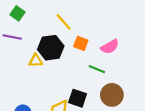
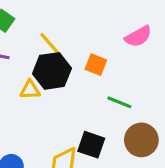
yellow line: (64, 22) -> (50, 44), moved
pink semicircle: (110, 47) -> (138, 36), moved

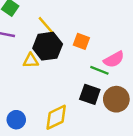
pink semicircle: (138, 36) -> (114, 59), moved
black square: (91, 145) -> (90, 94), moved

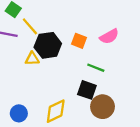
yellow line: (46, 26) -> (30, 26), moved
pink semicircle: (114, 59) -> (109, 36), moved
brown circle: (116, 99) -> (103, 107), moved

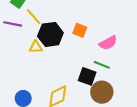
pink semicircle: (109, 36) -> (108, 43), moved
green line: (96, 68) -> (102, 65), moved

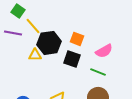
black square: (87, 76) -> (72, 59), moved

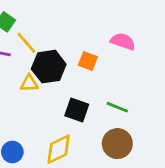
pink semicircle: (104, 51) -> (123, 41), moved, turned -132
black square: (72, 59) -> (77, 110), moved

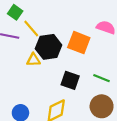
orange square: (88, 61) -> (79, 43), size x1.5

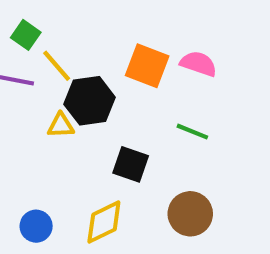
orange square: (79, 43) -> (147, 66), moved
green line: (102, 78) -> (192, 132), moved

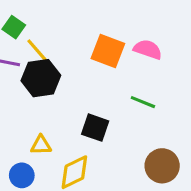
black hexagon: (90, 101) -> (41, 78), moved
yellow triangle: (61, 125) -> (41, 145), moved
brown circle: (190, 214) -> (162, 166), moved

